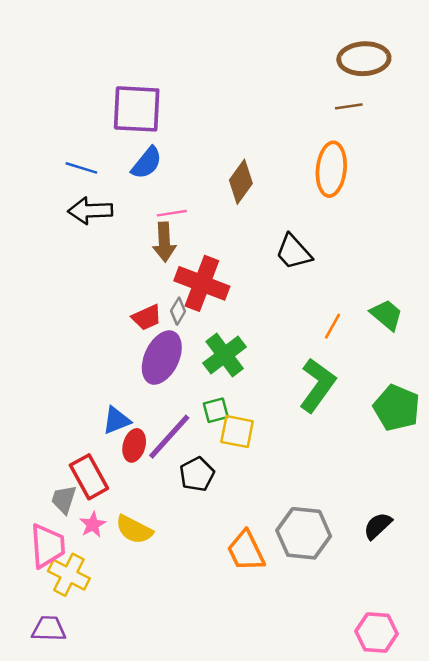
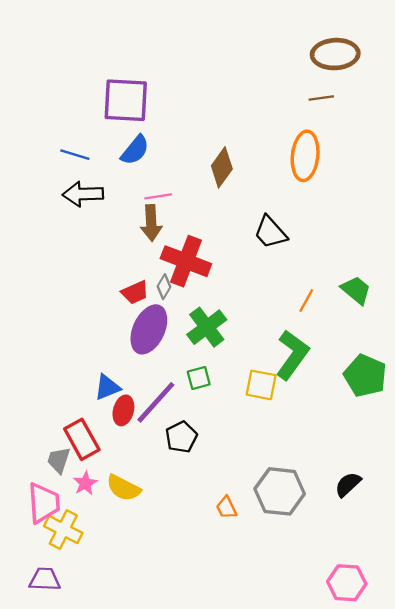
yellow square: (237, 432) -> (261, 385), moved
orange trapezoid: (246, 551) -> (226, 508), size x0.6

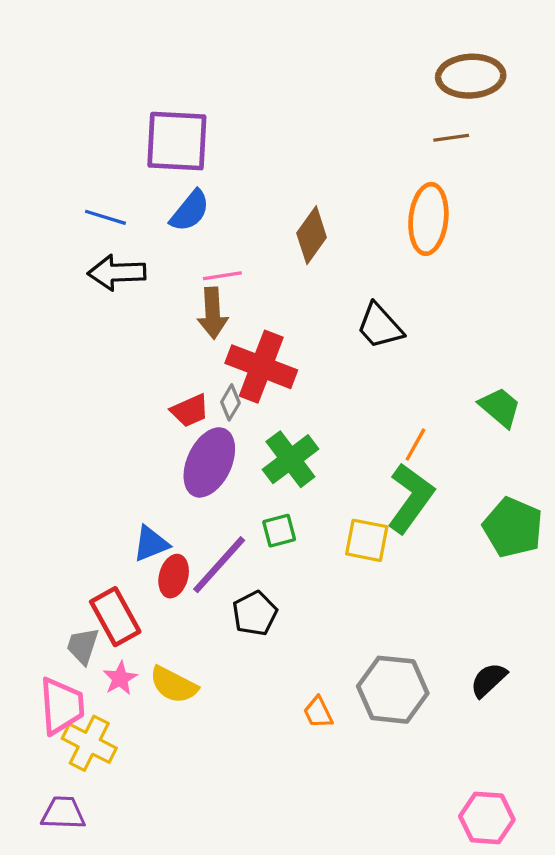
orange line: (306, 300) -> (415, 445), moved

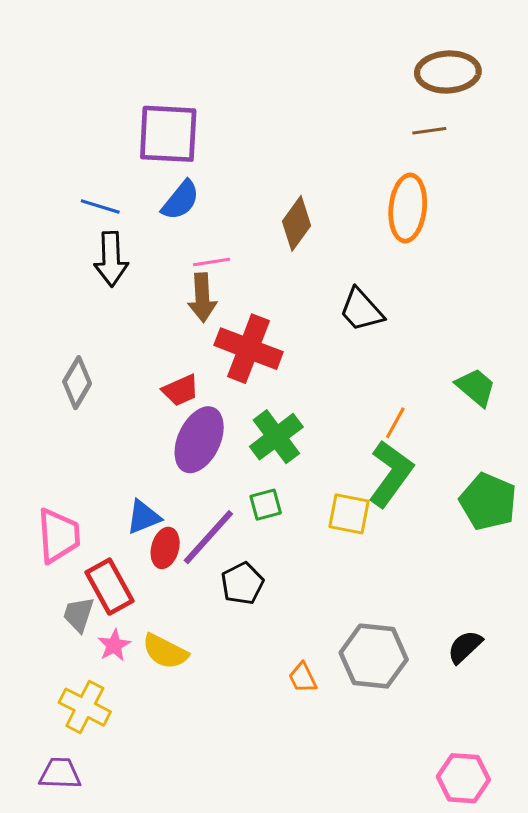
black arrow: (117, 273) -> (111, 259), turned -90
gray diamond: (230, 402) -> (77, 383), moved, size x1.5
pink trapezoid: (62, 706) -> (58, 536), moved

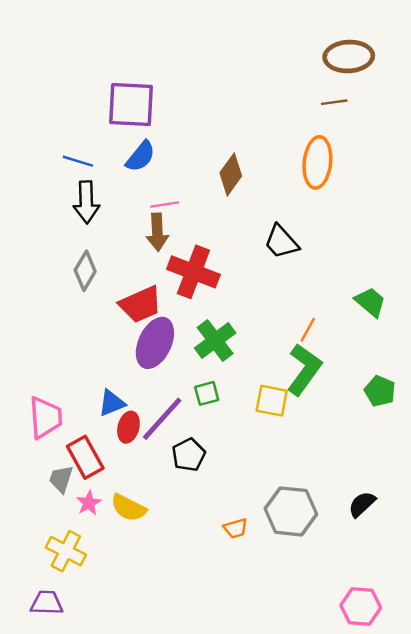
gray diamond: (77, 383) -> (85, 271), moved
red trapezoid: (181, 390) -> (141, 304), size x1.5
green pentagon: (488, 502) -> (380, 391), size x0.7
orange trapezoid: (303, 678) -> (236, 528), turned -80

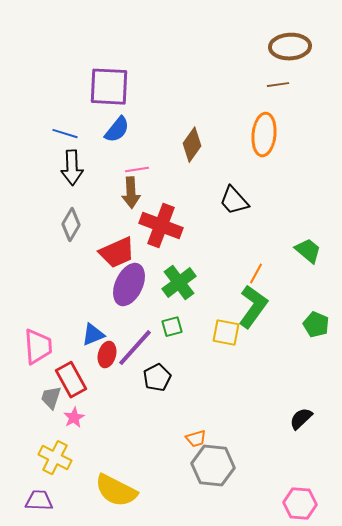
yellow semicircle: (128, 508) -> (116, 491), moved, size x1.4
gray hexagon: (291, 511) -> (213, 466), moved

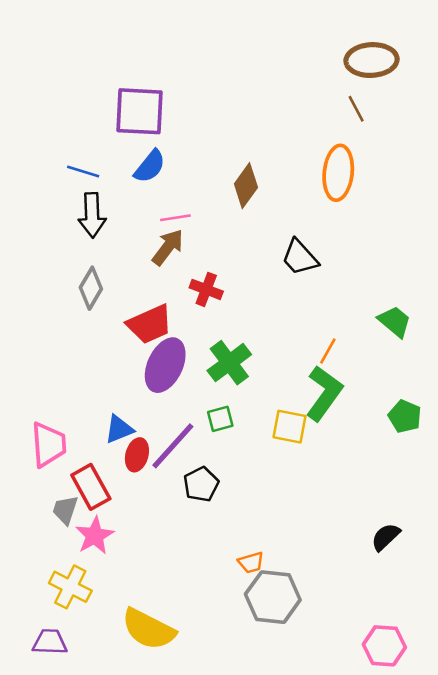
brown line: (278, 85) -> (356, 109), turned 70
brown arrow: (131, 193) -> (168, 247), turned -140
red cross: (161, 226) -> (206, 289), size x0.6
pink star: (74, 418) -> (95, 536), size x1.4

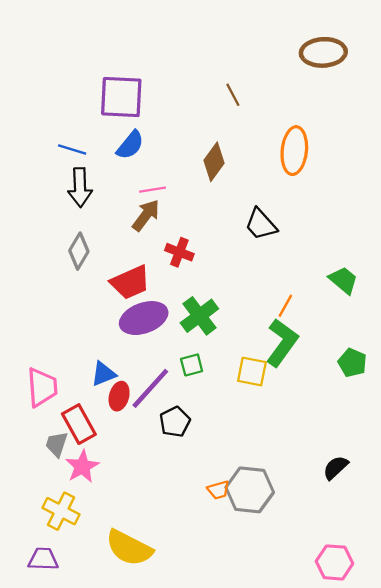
brown line: (356, 109) -> (233, 95), moved
purple ellipse: (165, 365) -> (144, 318), turned 45
gray hexagon: (273, 597) -> (250, 490), moved

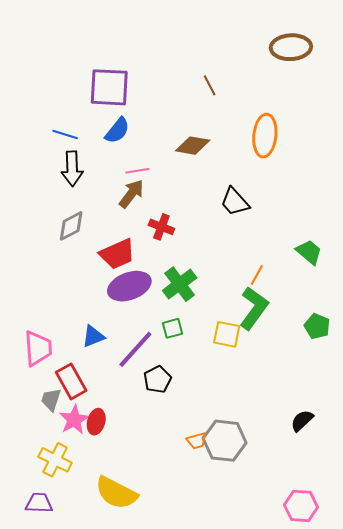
brown diamond: (214, 162) -> (193, 146), turned 64
gray diamond: (79, 251) -> (71, 226), turned 32
red ellipse: (119, 396) -> (96, 422), moved

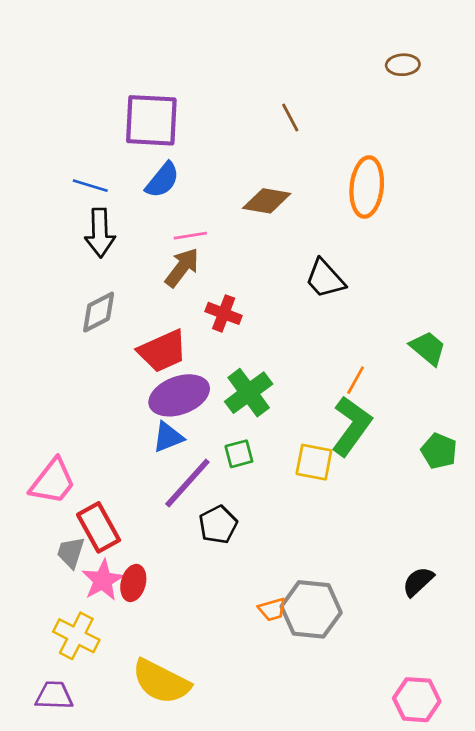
brown ellipse: (291, 47) -> (403, 65), size x0.6
blue triangle: (93, 336) -> (168, 437), moved
pink trapezoid: (38, 348) -> (53, 482), turned 42

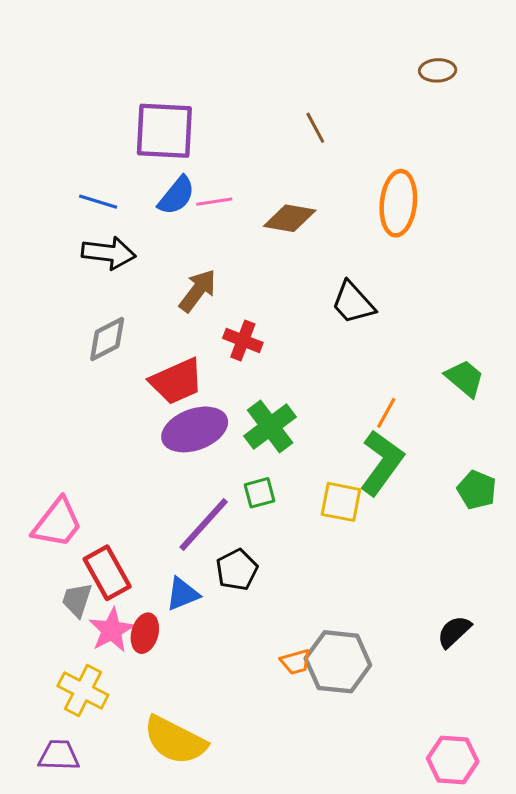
black arrow: (100, 233) -> (109, 253), turned -81
pink line: (190, 236) -> (214, 202), moved
blue triangle: (168, 437) -> (183, 594), moved

